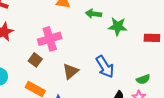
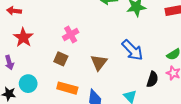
pink cross: (50, 39) -> (71, 34), size x0.7

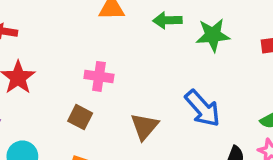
pink cross: (71, 34) -> (99, 76), turned 35

